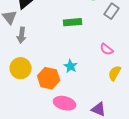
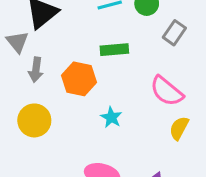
pink semicircle: (107, 49) -> (167, 91), size x1.6
orange hexagon: (49, 78) -> (79, 79), moved

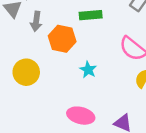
gray arrow: (36, 70) -> (36, 21), moved

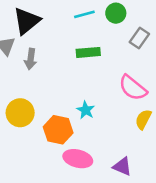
orange hexagon: (62, 39) -> (58, 130), moved

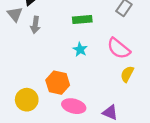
cyan star: (86, 110) -> (80, 49), moved
yellow circle: (20, 113) -> (27, 100), moved

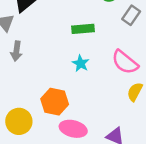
gray arrow: (35, 25) -> (16, 51), moved

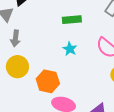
yellow circle: (19, 121) -> (17, 67), moved

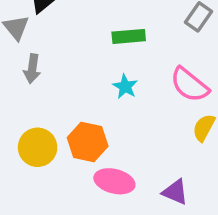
yellow circle: (17, 67) -> (38, 147), moved

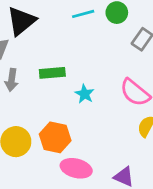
green rectangle: (129, 36) -> (52, 73), moved

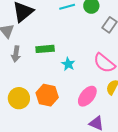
pink ellipse: (76, 168) -> (87, 96), moved, turned -65

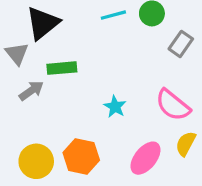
green rectangle: (45, 49) -> (62, 68), moved
gray arrow: (16, 54) -> (31, 91), turned -133

